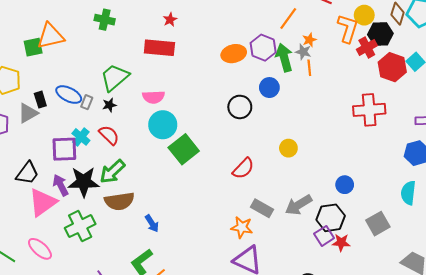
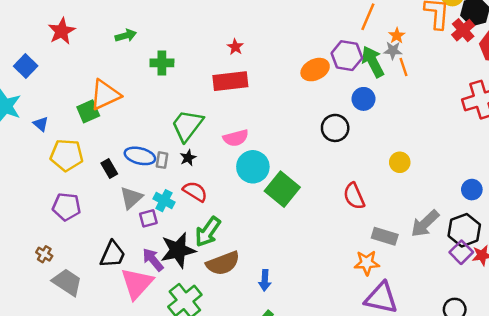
gray triangle: (28, 113) -> (131, 198), moved
purple square: (64, 149) -> (148, 218), size x0.6
red semicircle: (243, 168) -> (354, 196), turned 125
blue arrow: (152, 223) -> (265, 280), turned 48

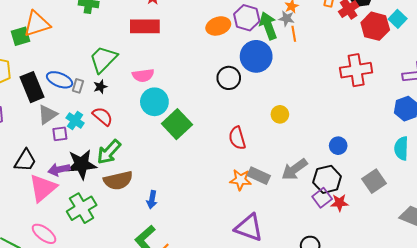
blue circle: (363, 99) -> (256, 56), size x1.6
black rectangle: (109, 168) -> (32, 87), size x1.8
purple arrow: (153, 260) -> (59, 170), turned -70
orange star: (367, 263) -> (240, 180), moved

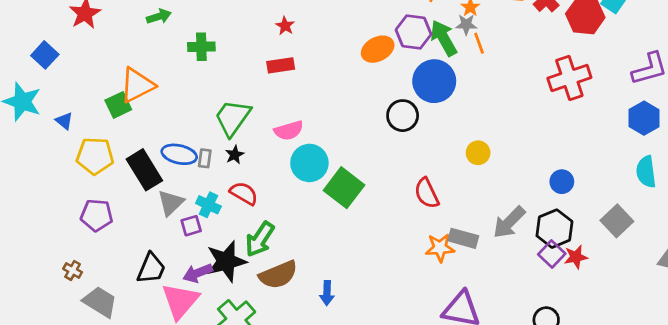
red rectangle: (145, 26) -> (281, 65), size x0.7

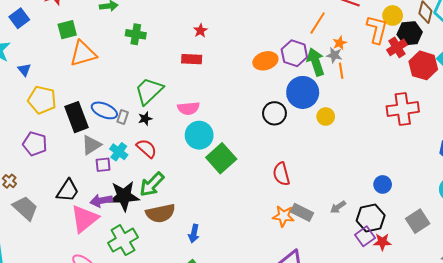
green square: (118, 105) -> (67, 30), moved
yellow circle: (478, 153) -> (326, 117), moved
gray arrow: (509, 222) -> (338, 207), size x0.6

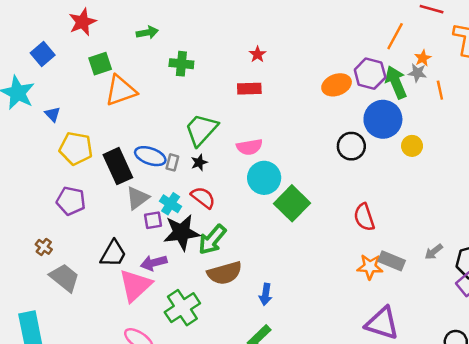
orange line: (341, 71) -> (440, 90), moved
black star: (124, 196) -> (182, 232), moved

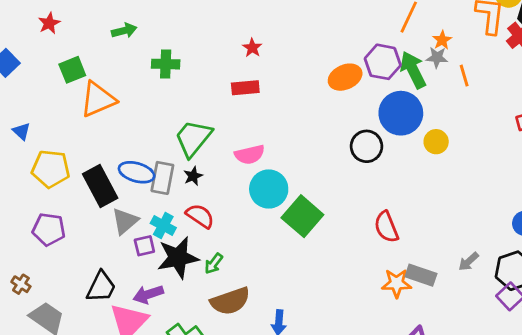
red star: (83, 22) -> (49, 23), size x0.7
gray rectangle: (172, 162) -> (162, 178), size x1.6
green arrow: (212, 240) -> (214, 264), size x0.6

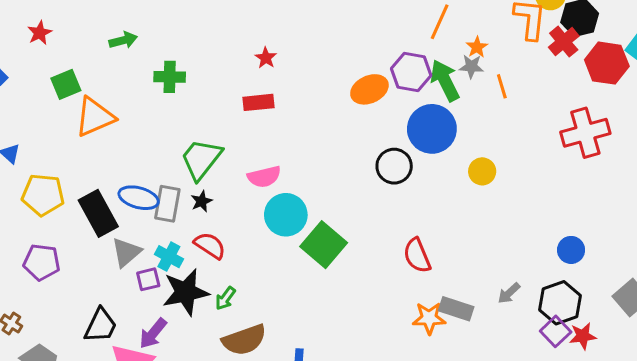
yellow circle: (436, 142) -> (482, 171), moved
purple arrow: (148, 294) -> (153, 333), turned -32

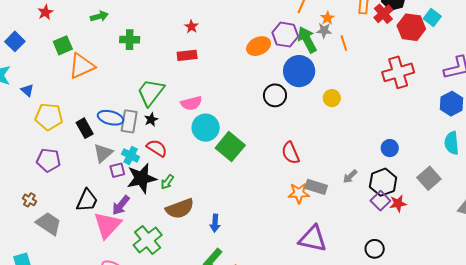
black rectangle: (98, 213) -> (85, 128), size x0.7

